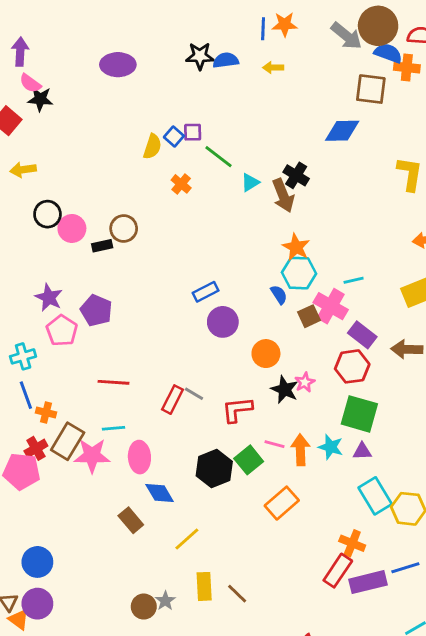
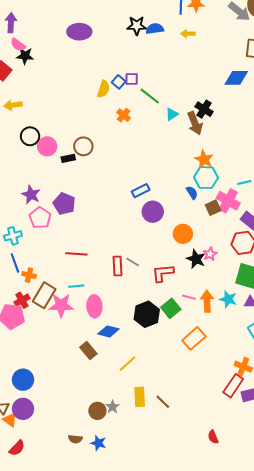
red rectangle: (173, 400) -> (118, 266), turned -30
blue diamond: (160, 493) -> (108, 331), turned -45

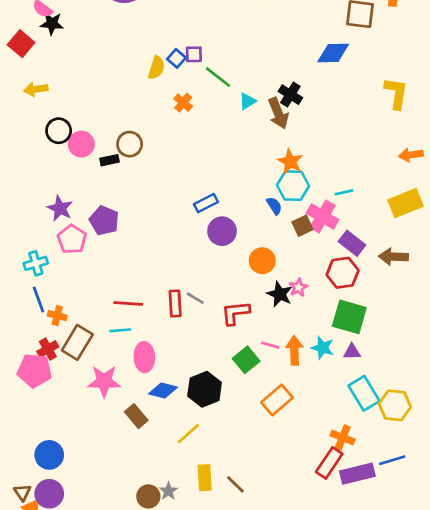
red line: (76, 254) -> (128, 304), moved
pink star: (61, 305) -> (104, 381), moved
black hexagon: (147, 314) -> (205, 389), moved

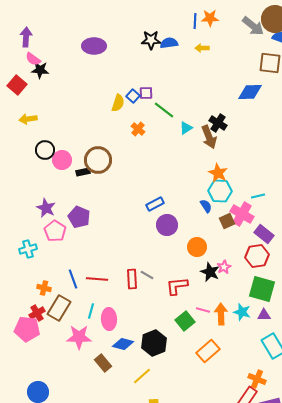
brown circle: (130, 144) -> (98, 160), size x1.4
blue line: (38, 300) -> (73, 279), moved
cyan line: (120, 330) -> (91, 311), moved, turned -70

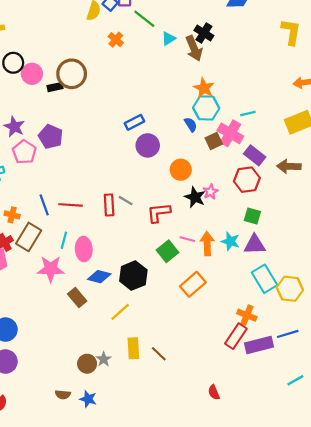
green square: (262, 289) -> (252, 216), size x0.6
purple triangle: (264, 315) -> (255, 245), size x1.5

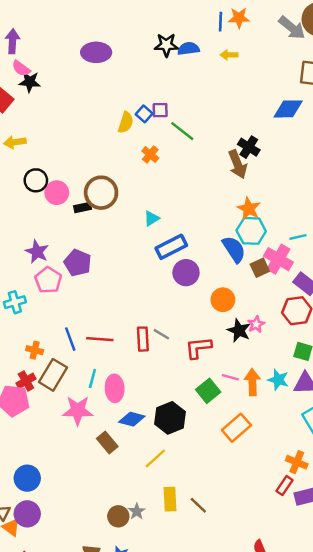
cyan triangle: (169, 39) -> (152, 218), moved
blue rectangle: (134, 122) -> (171, 247), size x1.4
blue semicircle: (191, 125) -> (234, 249), size x1.6
red rectangle: (236, 336) -> (284, 486), size x0.7

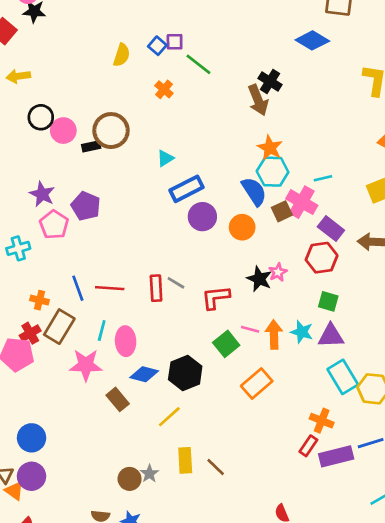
blue diamond: (288, 109) -> (312, 40), turned 32
yellow semicircle: (126, 122) -> (122, 55), moved
orange circle: (223, 300) -> (242, 227), moved

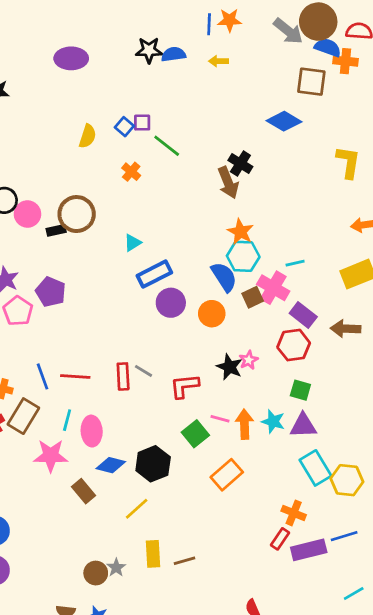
brown line: (216, 467) -> (184, 561), turned -60

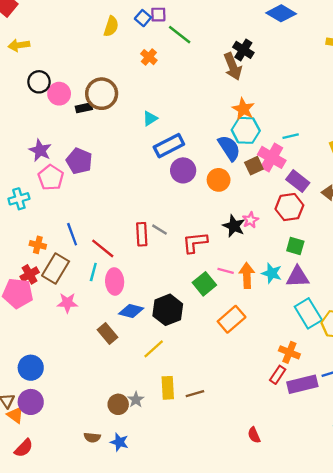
red line: (75, 376) -> (103, 248), moved, turned 35
pink star: (51, 456) -> (67, 303), moved, size x0.7

